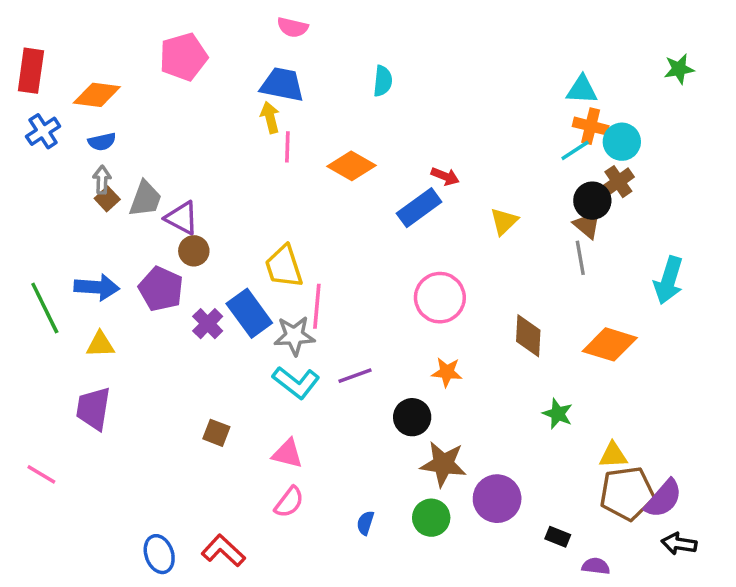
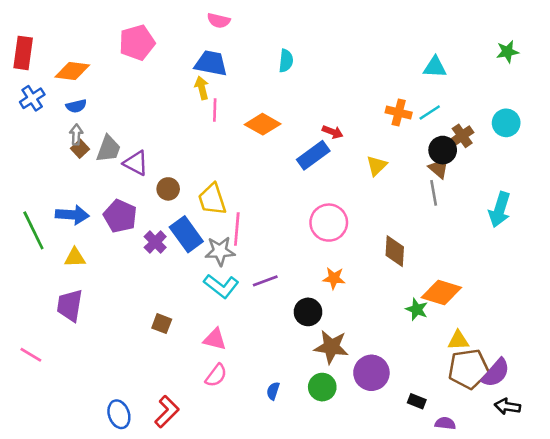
orange cross: (591, 126) -> (399, 113), moved
cyan circle: (622, 142) -> (506, 123), moved
brown circle: (194, 251) -> (168, 189), moved
orange diamond: (610, 344) -> (441, 293), moved
red L-shape: (223, 551) -> (167, 412), turned 92

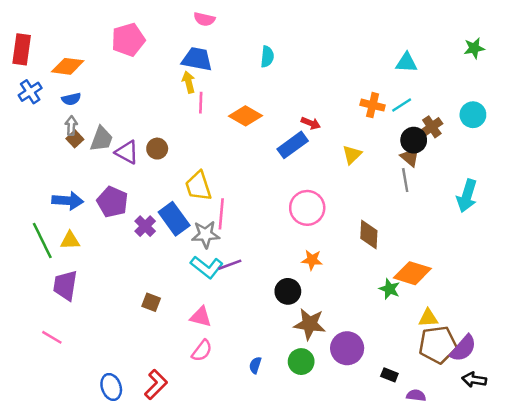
brown circle: (168, 189) -> (157, 149), moved
green line: (33, 230) -> (42, 241), moved
purple line: (265, 281) -> (230, 265), moved
pink line: (31, 355) -> (52, 337), moved

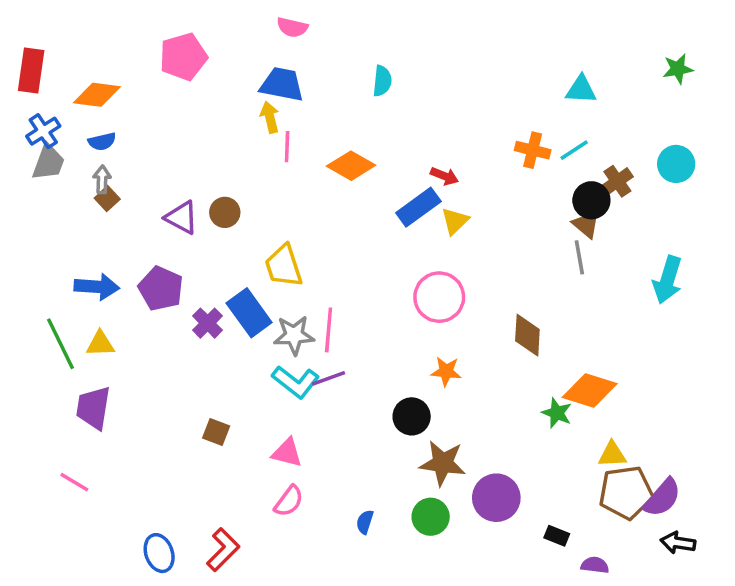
gray trapezoid: (102, 139) -> (48, 162), moved
yellow triangle: (352, 155) -> (455, 221), moved
pink line: (221, 214) -> (329, 330), moved

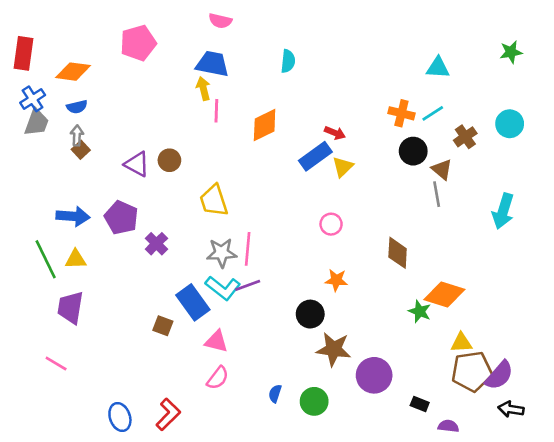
orange diamond: (351, 166) -> (265, 125), turned -56
black circle: (591, 200) -> (413, 151), moved
pink circle: (439, 297) -> (331, 224), size x0.6
blue rectangle: (249, 313) -> (193, 302), moved
green circle: (431, 517) -> (314, 401), moved

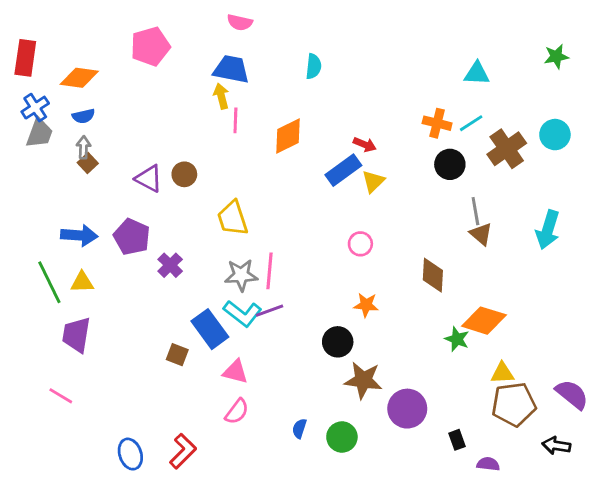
brown cross: (465, 137) -> (507, 149), size x1.5
brown triangle: (442, 169) -> (481, 234), moved
purple semicircle: (499, 375) -> (572, 394), moved, turned -92
black rectangle: (420, 404) -> (457, 440), turned 48

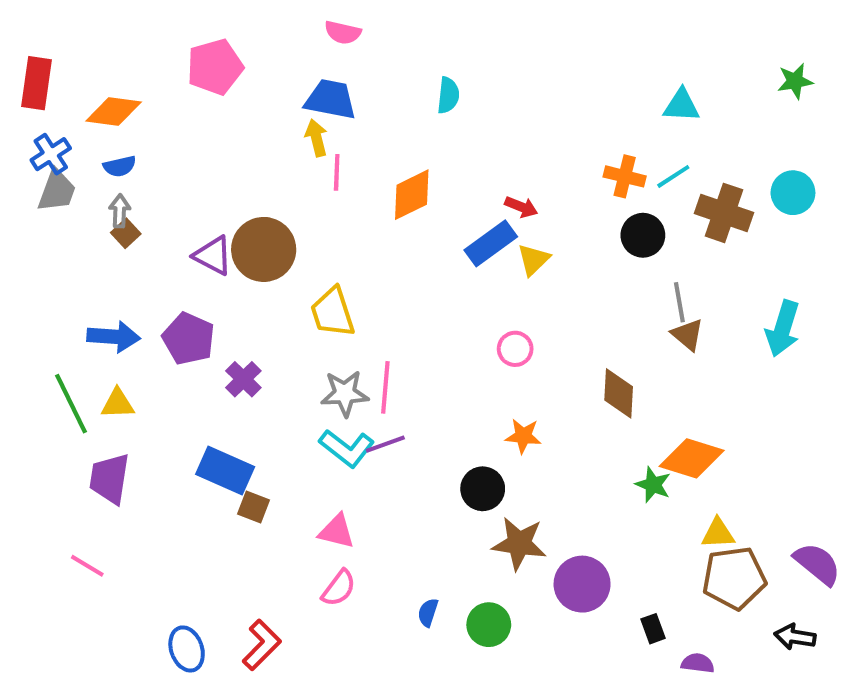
brown cross: (507, 149) -> (724, 213), turned -36
brown circle: (184, 174) -> (264, 249), size x1.8
blue rectangle: (210, 329) -> (225, 471), moved, turned -30

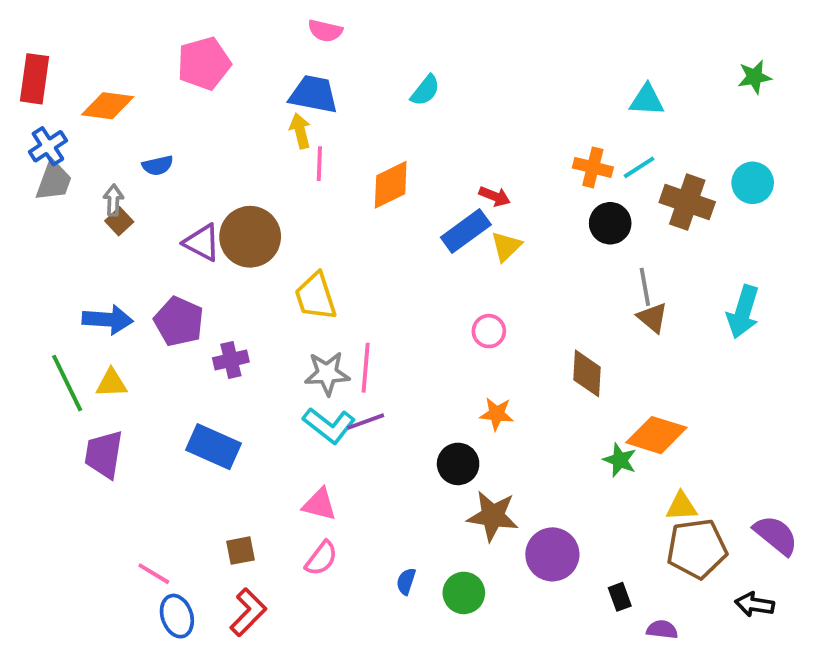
cyan semicircle: (448, 95) -> (425, 90), turned 32
blue semicircle: (120, 166) -> (158, 165), moved
purple cross: (243, 379) -> (231, 360), turned 32
brown square: (254, 507) -> (240, 551), moved, turned -32
pink line: (87, 566) -> (154, 574), moved

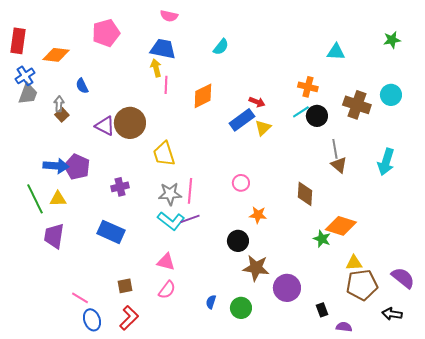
blue semicircle: (158, 165) -> (82, 86), turned 77
cyan line: (639, 167) -> (301, 112), moved
purple pentagon: (179, 321) -> (77, 167), moved
pink circle: (489, 331) -> (241, 183), moved

